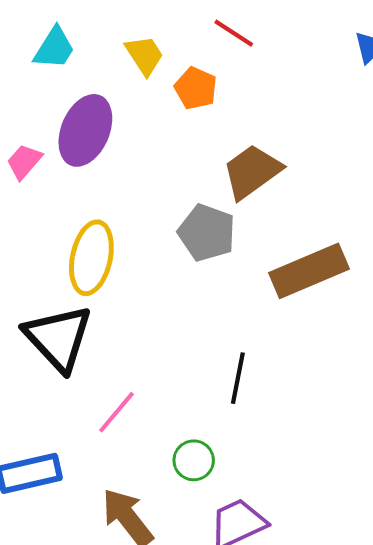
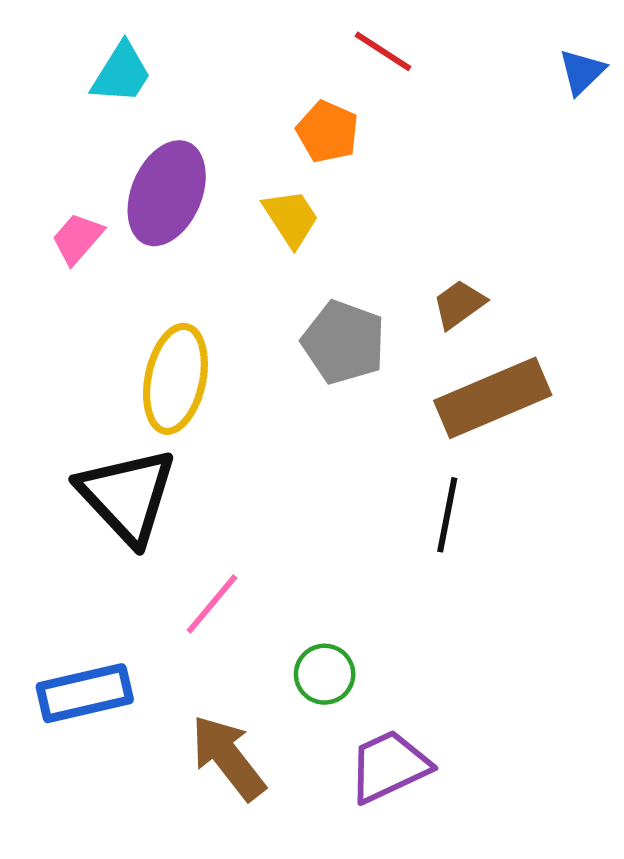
yellow trapezoid: (145, 55) -> (291, 218), moved
brown trapezoid: (252, 172) -> (459, 304), moved, size x0.6
black line: (238, 378) -> (447, 515), moved

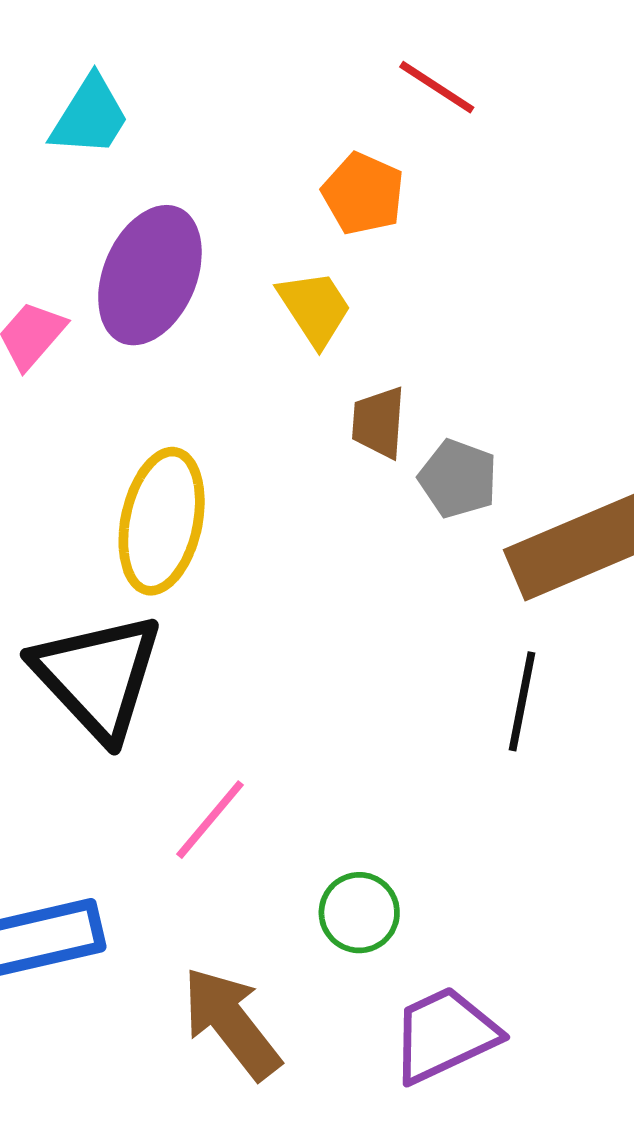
brown trapezoid: (459, 304) -> (379, 422), moved, turned -50
gray pentagon: (344, 342) -> (458, 479), moved, size x0.7

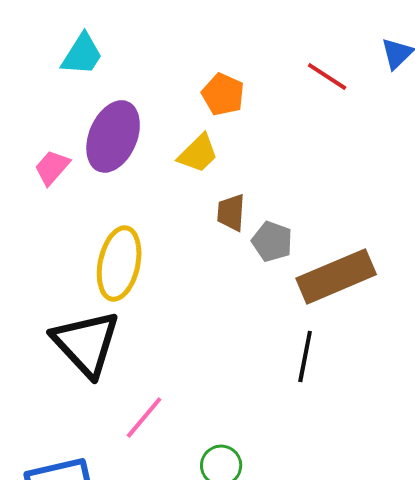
red line: (437, 87) -> (327, 76), moved
yellow trapezoid: (315, 308) -> (198, 153), turned 78

